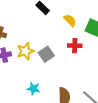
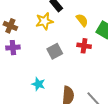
yellow star: (25, 51) -> (44, 21), moved

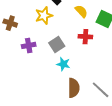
purple cross: (13, 48) -> (29, 45), moved
cyan star: (38, 84) -> (63, 64), moved

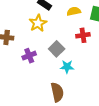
yellow semicircle: (81, 11) -> (74, 11), turned -48
brown semicircle: (74, 88) -> (57, 92), moved

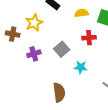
yellow star: (38, 23) -> (34, 23), moved
cyan star: (67, 67) -> (81, 67), moved

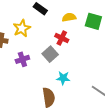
red cross: (89, 38) -> (62, 38), moved, turned 32
cyan star: (81, 67) -> (63, 78), moved

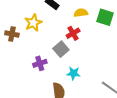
red cross: (62, 38) -> (73, 33), turned 32
purple cross: (22, 59) -> (40, 63), moved

